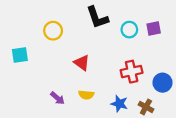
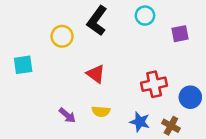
black L-shape: (97, 17) -> (97, 21), moved, turned 55
cyan circle: (129, 30) -> (145, 16), moved

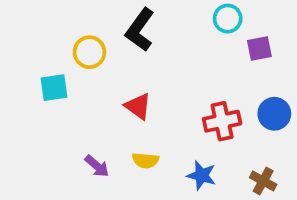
cyan circle: (145, 16) -> (228, 19), moved
cyan square: (23, 65) -> (54, 88), moved
blue circle: (190, 97) -> (274, 114), moved
brown cross: (171, 126) -> (263, 181), moved

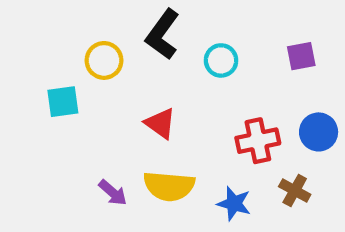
cyan circle: (228, 19) -> (221, 60), moved
yellow semicircle: (145, 160) -> (169, 186), size x1.6
brown cross: (263, 181) -> (295, 190), moved

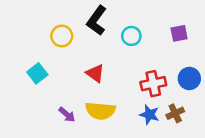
cyan square: (63, 102) -> (37, 73), moved, turned -30
brown cross: (295, 190) -> (175, 113), turned 36
blue star: (234, 203) -> (149, 115), moved

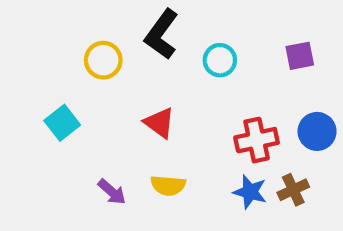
yellow semicircle: (100, 111) -> (168, 185), size x0.7

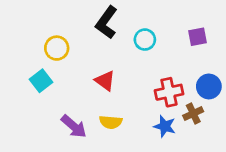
yellow circle: (103, 60) -> (57, 48), moved
brown cross: (293, 190) -> (193, 114), moved
purple arrow: (112, 192) -> (74, 126), size x1.4

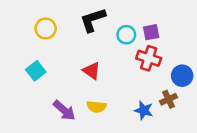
black L-shape: (106, 22) -> (93, 20), turned 36
purple square: (197, 37) -> (151, 32), moved
yellow circle: (57, 48) -> (46, 28), moved
red cross: (169, 92) -> (149, 58), moved, turned 30

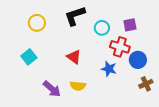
purple square: (151, 32) -> (130, 25), moved
blue circle: (182, 76) -> (138, 60), moved
brown cross: (168, 99) -> (146, 84), moved
blue star: (144, 110) -> (109, 69), moved

